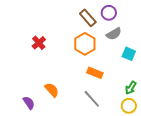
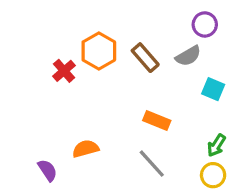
purple circle: (109, 13) -> (205, 24), moved
brown rectangle: (88, 18) -> (145, 58), moved
orange hexagon: (85, 44) -> (99, 51), moved
orange semicircle: (52, 90) -> (86, 149), turned -63

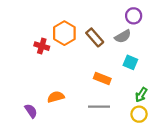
red cross: (64, 71) -> (42, 46), turned -32
cyan square: (213, 89) -> (130, 62), moved
gray line: (152, 164) -> (99, 107), turned -48

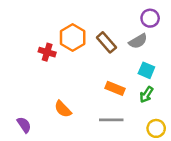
green arrow: (141, 95) -> (146, 95), moved
orange semicircle: (56, 97) -> (63, 109), turned -119
purple semicircle: (31, 111) -> (24, 125), moved

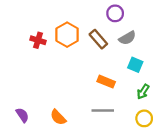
purple circle: (150, 18) -> (115, 13), moved
red cross: (47, 52) -> (38, 40), moved
green arrow: (146, 95) -> (143, 92), moved
orange semicircle: (63, 109) -> (58, 117), moved

